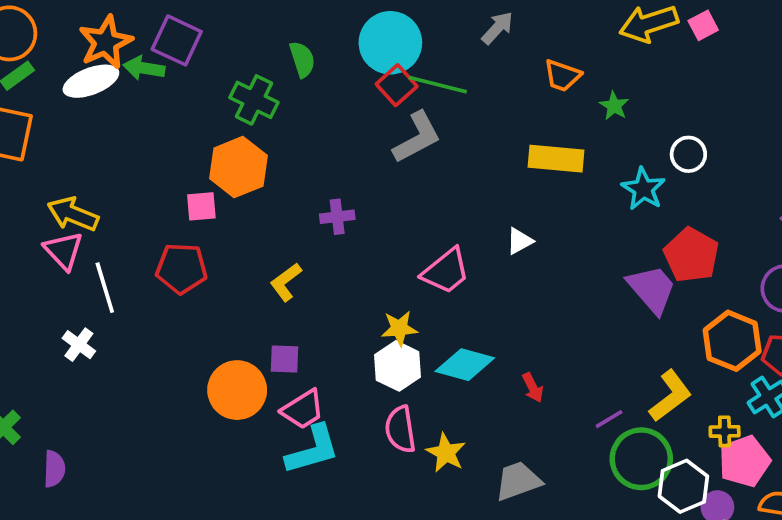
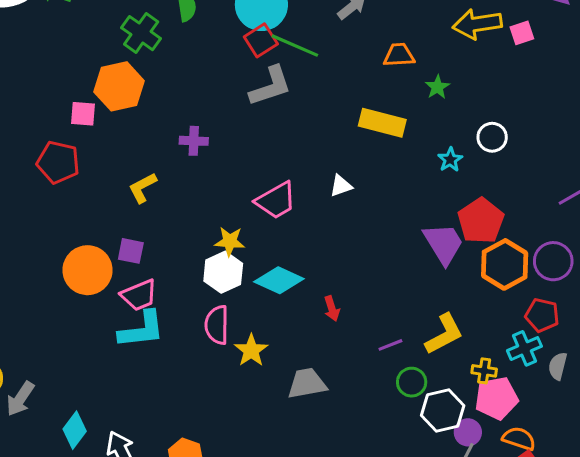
orange trapezoid: (562, 76) -> (399, 55), turned 148
cyan star: (643, 189) -> (450, 160), size x0.7
orange hexagon: (732, 341) -> (505, 264), moved
green circle: (641, 459) -> (412, 382), size x0.6

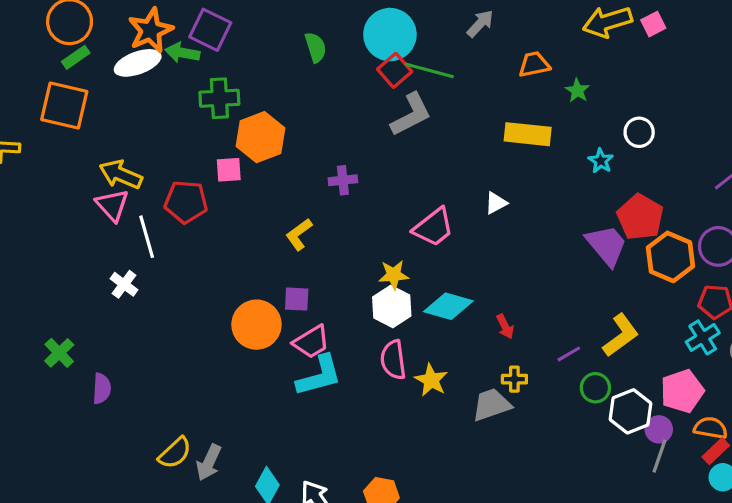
green cross: (141, 33) -> (219, 98), moved, turned -30
red pentagon: (58, 162) -> (186, 202), moved
yellow cross: (484, 371) -> (514, 379), moved

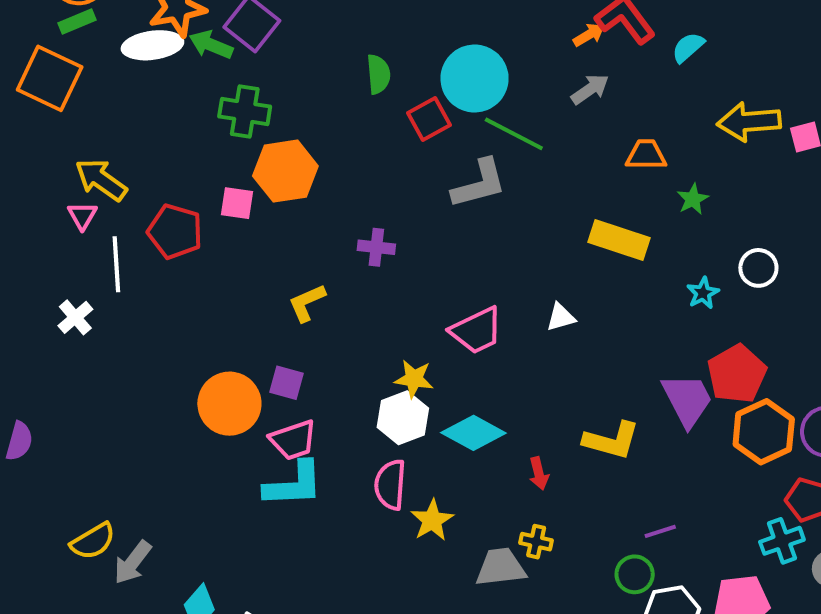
red square: (395, 70) -> (429, 119), moved
pink triangle: (112, 205) -> (82, 216), size x0.7
yellow L-shape: (621, 335) -> (611, 440), moved, turned 39
purple line: (569, 354) -> (660, 531), moved

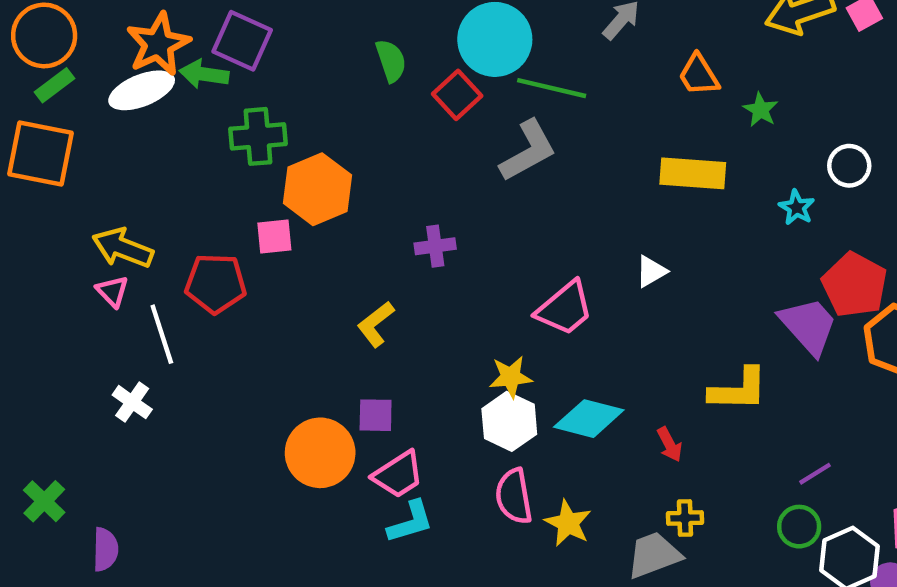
orange trapezoid: (646, 155) -> (699, 75), turned -108
cyan L-shape: (294, 484) -> (410, 522), size x0.7

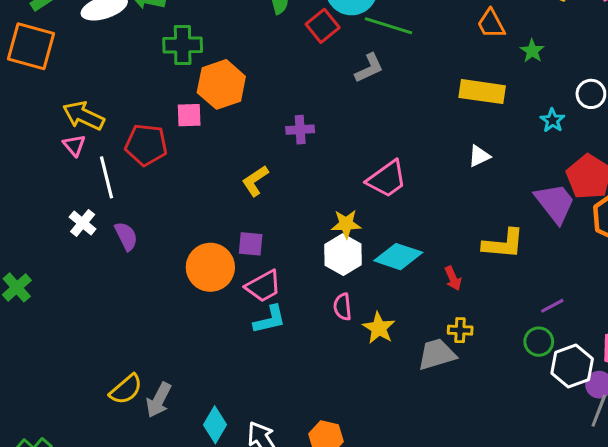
gray L-shape: (528, 151) -> (369, 68), size x0.7
white triangle: (651, 271) -> (479, 156), moved
pink semicircle: (514, 496) -> (343, 307), size x0.7
purple semicircle: (105, 549) -> (126, 236), moved, turned -32

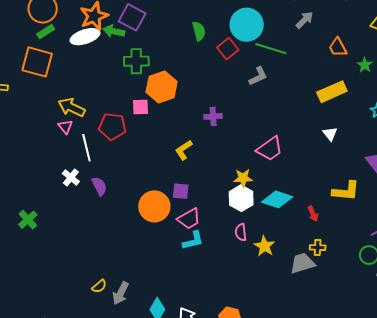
yellow rectangle: (482, 92) -> (332, 92), turned -32
white triangle: (479, 156) -> (330, 134), turned -42
yellow semicircle: (126, 389) -> (99, 286), size x0.7

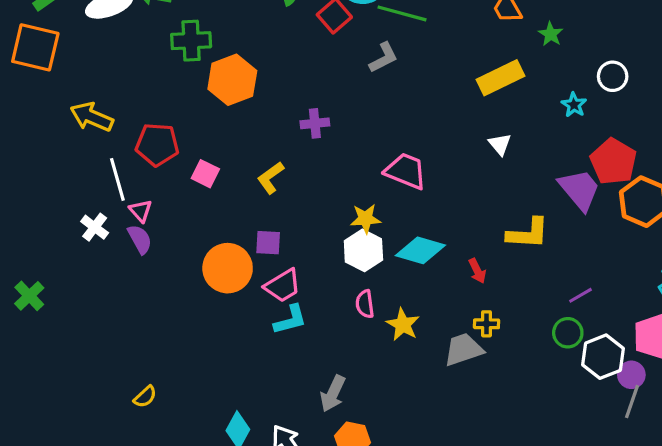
pink square: (141, 107) -> (205, 174), moved, turned 30
pink triangle: (65, 127) -> (141, 211), moved
pink trapezoid: (270, 149) -> (406, 171), turned -120
gray arrow: (121, 293) -> (333, 394), moved

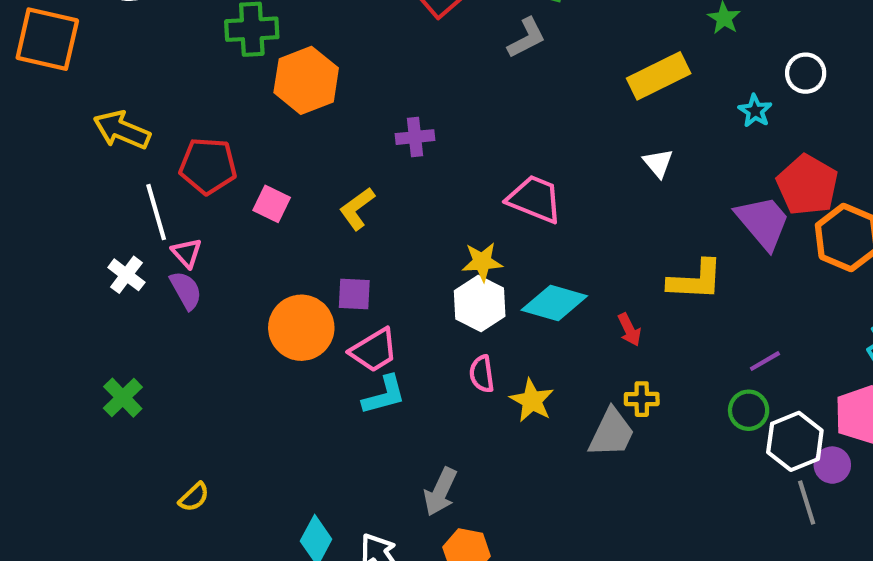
gray L-shape: (384, 58) -> (527, 38), moved
green cross: (29, 296) -> (123, 398), moved
gray trapezoid: (463, 349) -> (612, 433), turned 135
gray line: (632, 402) -> (807, 503), moved, turned -36

